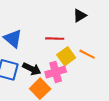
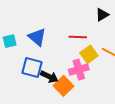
black arrow: (32, 69) -> (49, 77), moved

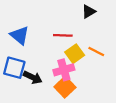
orange square: (63, 86) -> (65, 87), moved

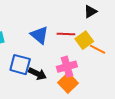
blue triangle: (20, 35) -> (39, 35), moved
yellow square: (75, 54) -> (84, 40), moved

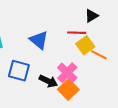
red line: (66, 34) -> (77, 33), moved
pink cross: (67, 67) -> (67, 73), turned -30
black arrow: (37, 74) -> (48, 81), moved

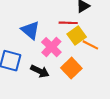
pink cross: (67, 73) -> (51, 47), moved
orange square: (68, 90) -> (71, 68), moved

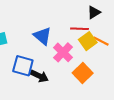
orange line: (90, 45) -> (101, 41), moved
black arrow: (40, 71) -> (39, 76), moved

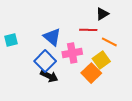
yellow square: (88, 41) -> (101, 60), moved
pink cross: (63, 52) -> (72, 53), turned 36
blue square: (23, 66) -> (45, 61), moved, turned 30

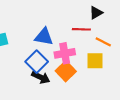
blue triangle: (52, 37) -> (44, 37), turned -30
yellow square: (101, 60) -> (95, 61), turned 36
orange square: (91, 73) -> (66, 71), moved

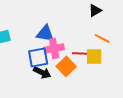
red line: (81, 29) -> (81, 53), moved
pink cross: (65, 53) -> (54, 48), moved
blue square: (37, 62) -> (38, 57), turned 35

